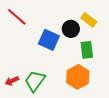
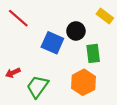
yellow rectangle: (89, 20) -> (105, 16), moved
red arrow: (12, 81) -> (13, 73), moved

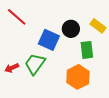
yellow rectangle: (105, 16) -> (98, 26), moved
green trapezoid: (37, 87) -> (35, 64), moved

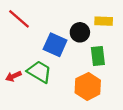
yellow rectangle: (98, 26) -> (104, 21), moved, turned -35
green trapezoid: (35, 64) -> (39, 72), turned 85

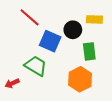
red line: (19, 19) -> (30, 17), moved
red arrow: (13, 76) -> (12, 83), moved

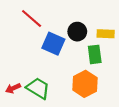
yellow rectangle: (94, 19) -> (106, 34), moved
green trapezoid: (36, 66) -> (38, 88), moved

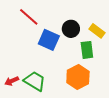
yellow rectangle: (106, 34) -> (97, 31), turned 35

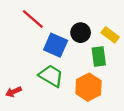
green trapezoid: (35, 81) -> (51, 76), moved

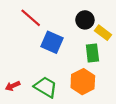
black circle: (81, 33) -> (85, 20), moved
green trapezoid: (51, 76) -> (46, 87), moved

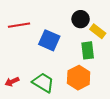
red line: (31, 18) -> (19, 25), moved, turned -50

